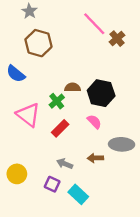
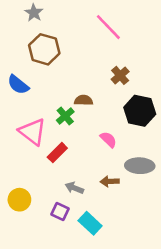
brown cross: (117, 39) -> (120, 75), moved
black hexagon: (101, 93) -> (140, 111), moved
red rectangle: (60, 128) -> (57, 153), moved

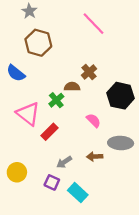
brown cross: (120, 75) -> (89, 72), moved
gray arrow: (74, 188) -> (64, 162), turned -56

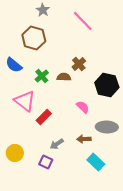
gray star: (29, 11) -> (43, 10), moved
green cross: (56, 100) -> (42, 76), moved
cyan rectangle: (78, 193) -> (96, 162), moved

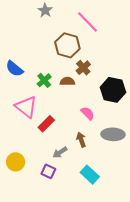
brown hexagon: (34, 38) -> (67, 45), moved
brown arrow: (84, 139) -> (81, 140), moved, turned 72
cyan rectangle: (96, 162) -> (90, 175), moved

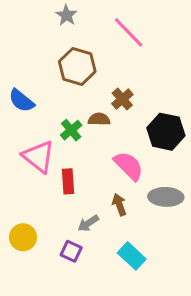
brown hexagon: (67, 45) -> (77, 66), moved
green cross: (44, 80) -> (71, 130), moved
pink semicircle: (88, 113) -> (129, 166), size x1.5
red rectangle: (46, 124) -> (68, 181), turned -49

